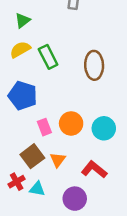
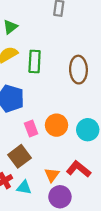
green rectangle: (48, 57) -> (35, 61), turned 30
orange triangle: (58, 160) -> (52, 175), moved

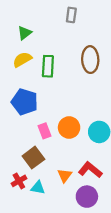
brown ellipse: (78, 70) -> (90, 60), moved
purple circle: (60, 197) -> (87, 197), moved

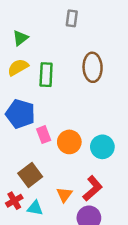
pink rectangle: (45, 131) -> (44, 135), moved
red L-shape: (90, 170) -> (93, 188), turned 100

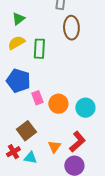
brown ellipse: (93, 67) -> (71, 28), moved

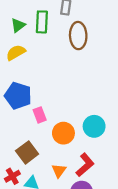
green rectangle: (39, 49) -> (42, 22), moved
orange circle: (58, 104) -> (63, 133), moved

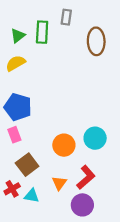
brown ellipse: (78, 36) -> (96, 41), moved
pink rectangle: (40, 115) -> (14, 135), moved

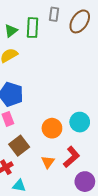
brown ellipse: (96, 41) -> (80, 21), moved, turned 35
cyan triangle: (32, 196) -> (19, 186), moved
purple circle: (82, 205) -> (85, 182), moved

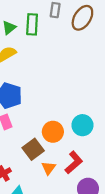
brown square: (19, 146) -> (33, 149), moved

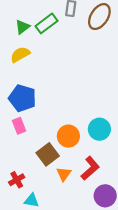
green rectangle: (32, 24) -> (47, 23), turned 50

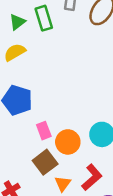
green rectangle: (47, 23) -> (44, 18), turned -70
pink rectangle: (19, 126) -> (44, 131), moved

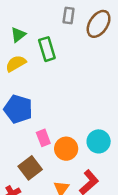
green rectangle: (44, 18) -> (47, 49), moved
brown square: (45, 162) -> (30, 168), moved

